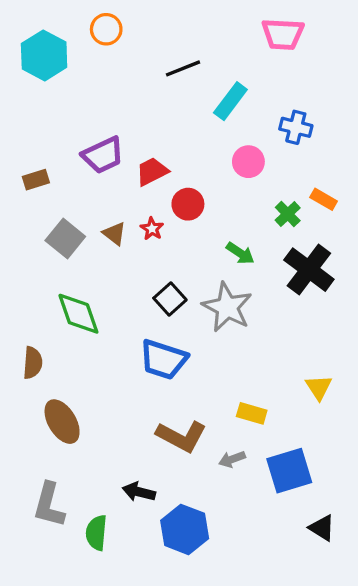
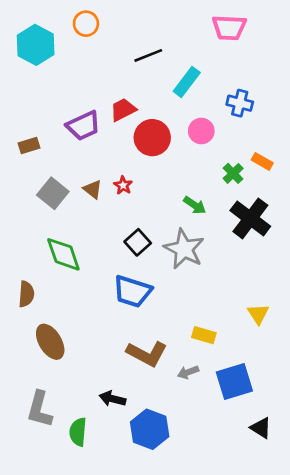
red trapezoid: (152, 171) -> (123, 110), moved
red circle: (188, 204) -> (152, 138), moved, size x1.4

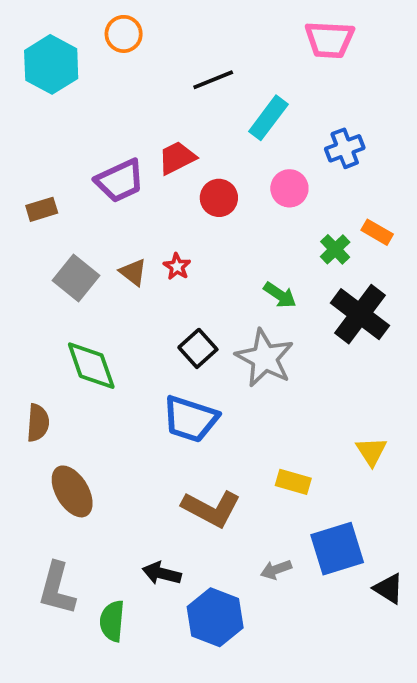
blue cross: (240, 103) -> (345, 148), turned -35
red circle: (152, 138) -> (219, 198), size x0.7
gray arrow: (188, 372) -> (276, 570), moved
black triangle: (261, 428) -> (389, 589), moved

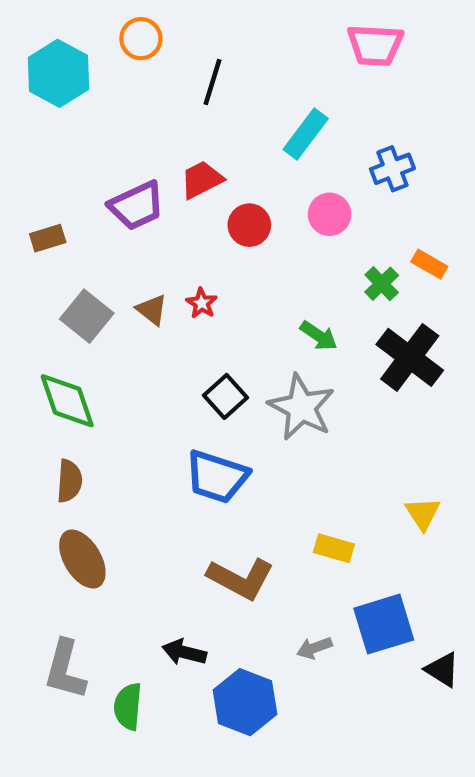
black line: (213, 80) -> (212, 82), moved, turned -51
green diamond: (91, 366) -> (67, 401), moved
brown semicircle: (38, 423) -> (69, 481), moved

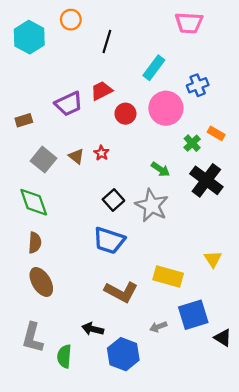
pink circle: (330, 214) -> (166, 108), size x1.6
yellow rectangle: (334, 548) -> (168, 277), size x1.5

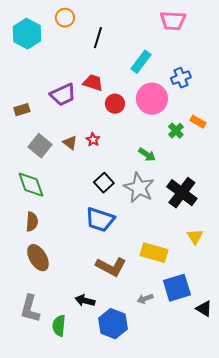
red trapezoid: (101, 91) -> (93, 83), turned 45
black cross: (206, 180) -> (182, 193), moved

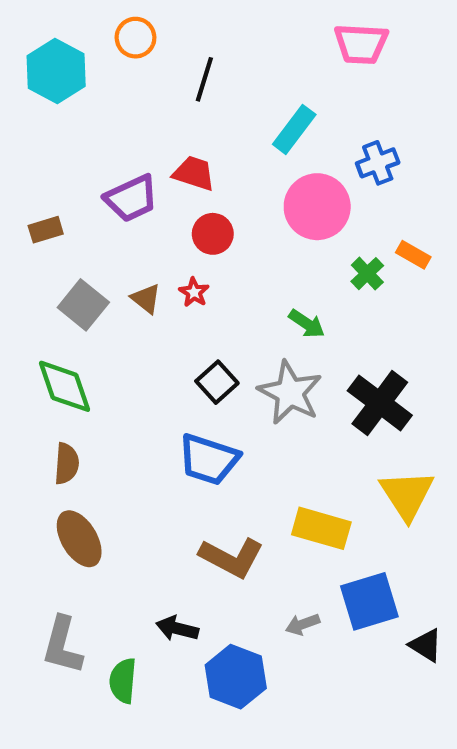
red circle: (115, 104) -> (213, 234), moved
yellow triangle: (195, 237) -> (407, 495), size x1.6

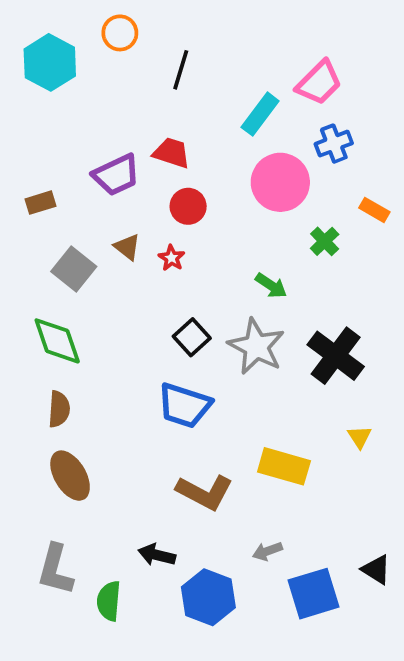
pink trapezoid: (361, 44) -> (319, 83), moved, turned -48
orange rectangle: (413, 255) -> (374, 210), moved
brown triangle: (146, 299) -> (127, 247), moved
yellow triangle: (407, 495) -> (360, 437), size x0.5
blue square: (369, 601) -> (314, 594), moved

